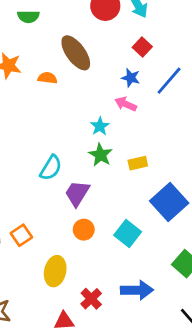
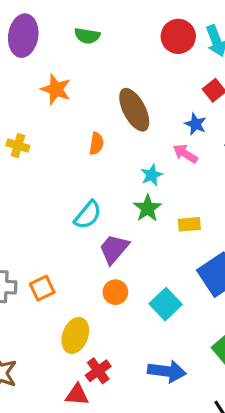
brown ellipse: (76, 53) -> (134, 110), moved
orange semicircle: (47, 78) -> (96, 144), moved, turned 84
red cross: (91, 299) -> (98, 371), moved

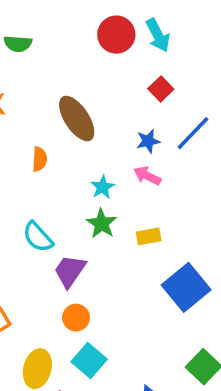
blue star: (196, 124) -> (148, 141), moved, turned -30
pink arrow: (185, 154) -> (147, 176), moved
cyan semicircle: (88, 215) -> (38, 237), turned 104
cyan square: (166, 304) -> (89, 361), moved

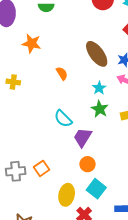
brown ellipse: (77, 119) -> (97, 54), moved
orange semicircle: (40, 159) -> (62, 73), turned -32

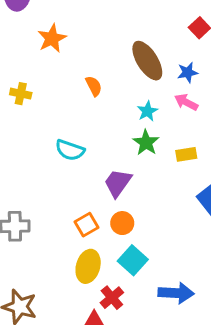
orange star: (32, 43) -> (52, 38), turned 30
cyan semicircle: (63, 119) -> (70, 150), moved, turned -30
orange square: (42, 168) -> (86, 225), moved

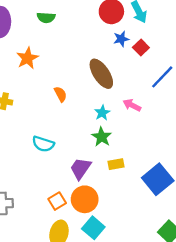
blue star: (188, 72) -> (121, 39), moved
yellow rectangle: (186, 154) -> (116, 164), moved
orange circle: (122, 223) -> (85, 199), size x1.5

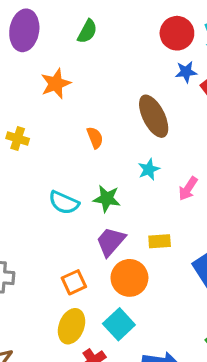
green semicircle: (46, 18) -> (87, 31), turned -72
pink arrow: (132, 105) -> (188, 189), moved, turned -90
green star: (102, 137) -> (107, 199), moved, turned -30
orange circle: (85, 199) -> (129, 278), moved

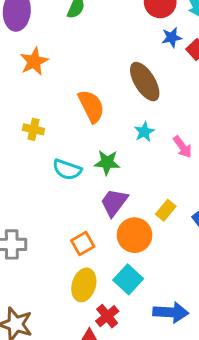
orange star: (56, 84) -> (34, 61), moved
yellow cross: (18, 138) -> (33, 129), moved
orange semicircle: (95, 138) -> (91, 106), size x1.6
pink arrow: (188, 189) -> (183, 147), turned -65
yellow rectangle: (160, 241) -> (166, 210), moved, turned -42

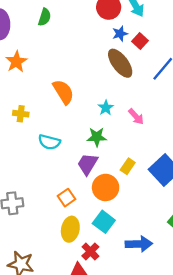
brown ellipse: (145, 82) -> (120, 63), moved
green star: (107, 163) -> (97, 137), moved

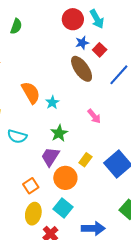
cyan star: (106, 108) -> (52, 102), moved
green star: (97, 137) -> (59, 133), turned -30

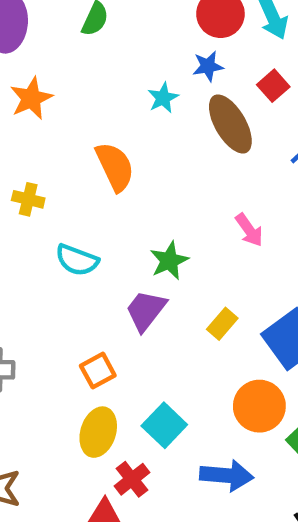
blue star: (82, 43) -> (208, 66), moved
cyan star: (52, 102) -> (163, 98), moved
orange circle: (65, 178) -> (259, 406), moved

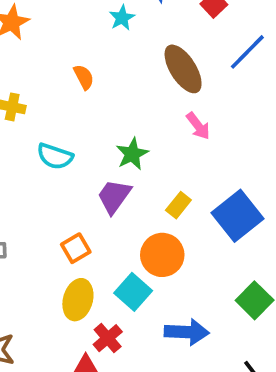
brown ellipse: (230, 124) -> (183, 69), moved
orange semicircle: (115, 167) -> (84, 77), size x0.6
orange circle: (259, 406) -> (162, 255), moved

